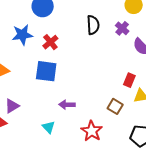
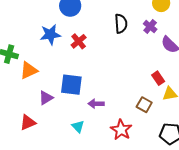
blue square: (46, 71) -> (71, 85), moved
red rectangle: (129, 80) -> (158, 78), turned -56
purple triangle: (12, 106) -> (46, 98), moved

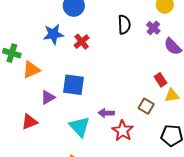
purple arrow: (96, 104) -> (106, 113), moved
cyan triangle: (78, 126) -> (80, 127), size x1.6

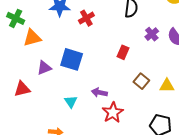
purple cross: (153, 28) -> (152, 34), moved
red rectangle: (160, 80) -> (123, 52), moved, turned 48
brown square: (146, 106) -> (141, 81), moved
cyan triangle: (80, 127) -> (71, 102), size x0.6

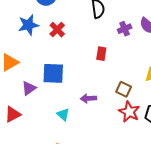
purple cross: (152, 34) -> (125, 29), turned 32
brown square: (141, 81) -> (124, 89), moved
red star: (113, 112) -> (129, 112), moved

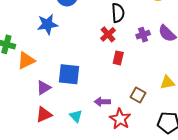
red cross: (57, 30) -> (108, 34), moved
red star: (129, 112) -> (120, 119), moved
red triangle: (13, 114) -> (44, 115), moved

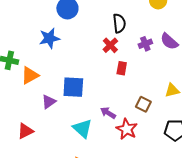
purple arrow: (102, 102) -> (108, 113), turned 35
red triangle: (44, 115) -> (25, 131), moved
cyan triangle: (76, 116) -> (82, 128), size x1.5

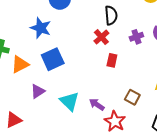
blue star: (49, 38) -> (41, 28), turned 30
blue square: (73, 87) -> (53, 59), moved, turned -30
cyan triangle: (82, 128) -> (69, 101), moved

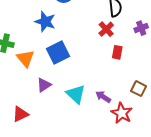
orange triangle: (20, 64) -> (25, 58), turned -42

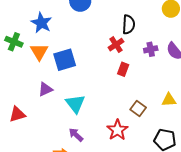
blue star: (45, 22) -> (41, 23), moved
orange triangle: (25, 58) -> (39, 52), moved
purple arrow: (103, 97) -> (76, 135), moved

